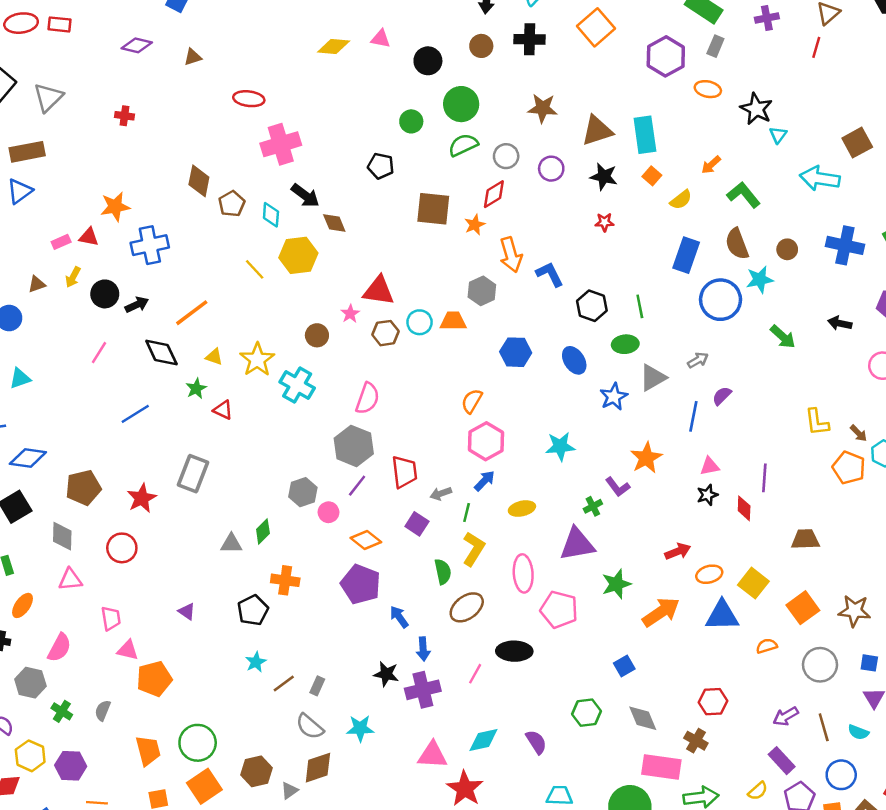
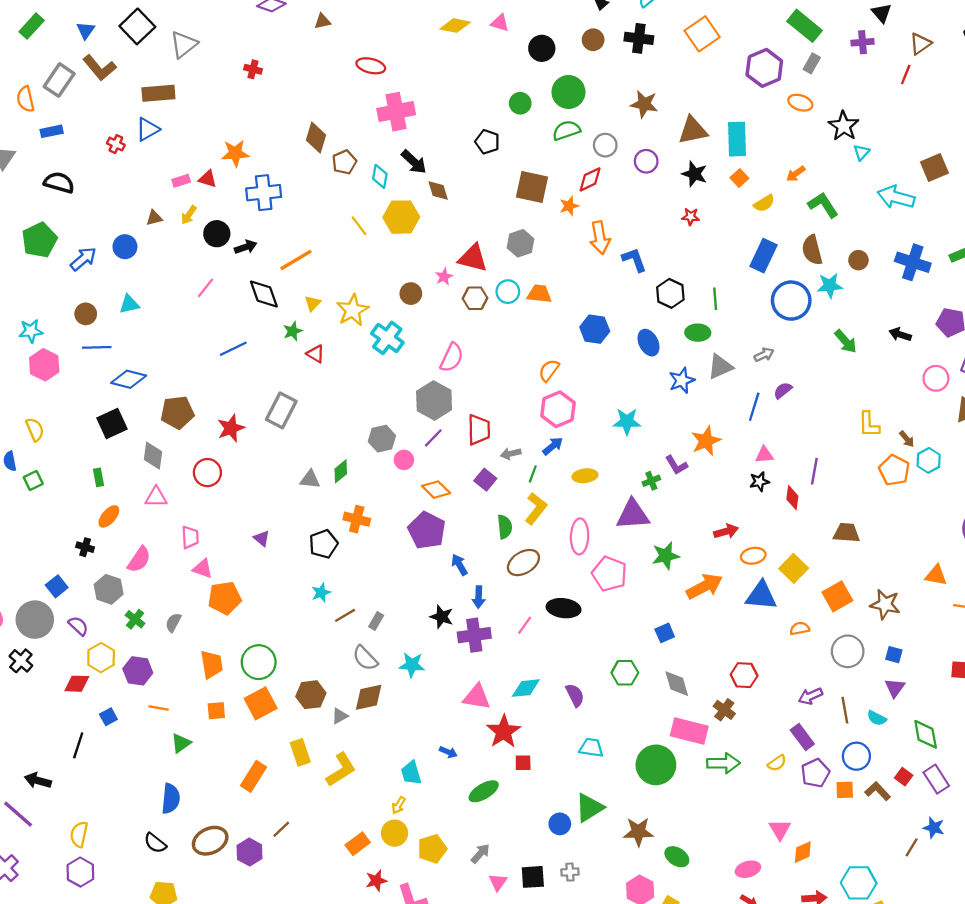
gray hexagon: (482, 291) -> (520, 243), moved
yellow triangle: (214, 357) -> (313, 303), turned 48

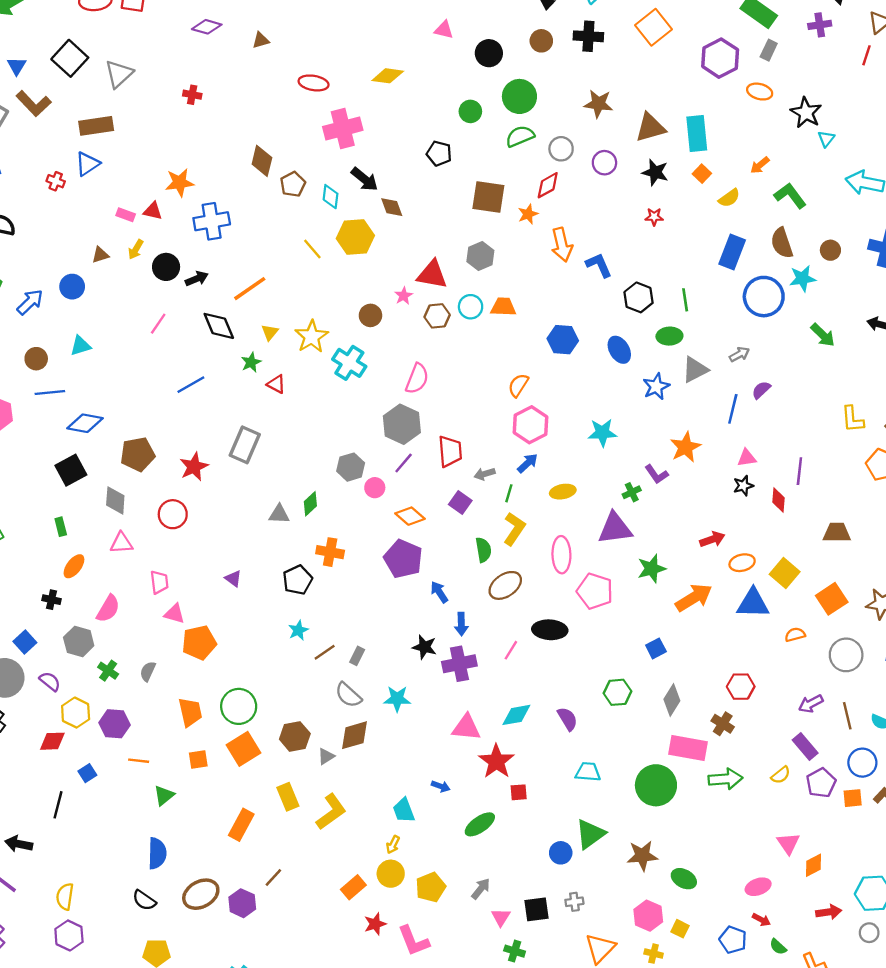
yellow diamond: (455, 26) -> (388, 76), moved
pink rectangle: (181, 181) -> (126, 215), turned 42
gray diamond: (677, 684) -> (672, 700), turned 52

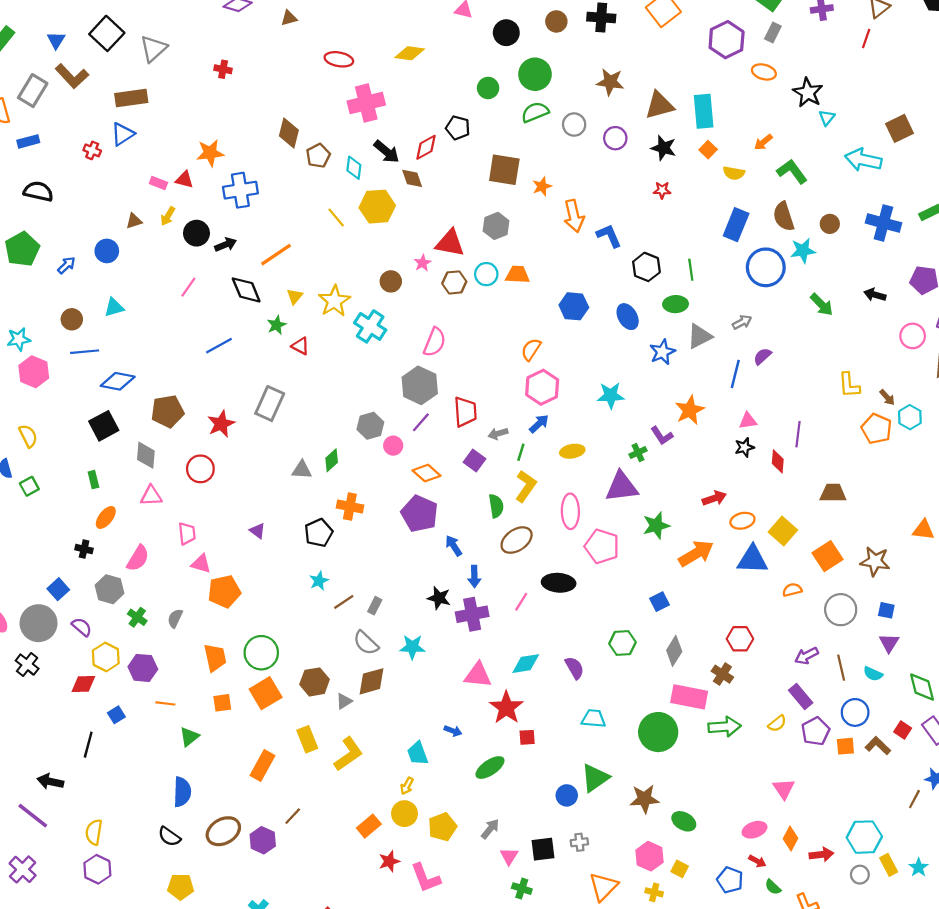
red diamond: (548, 185) -> (426, 147), moved
yellow semicircle: (729, 198) -> (734, 173), turned 45
blue arrow: (30, 302) -> (66, 265), size x0.7
orange diamond: (814, 865) -> (791, 838), moved, turned -35

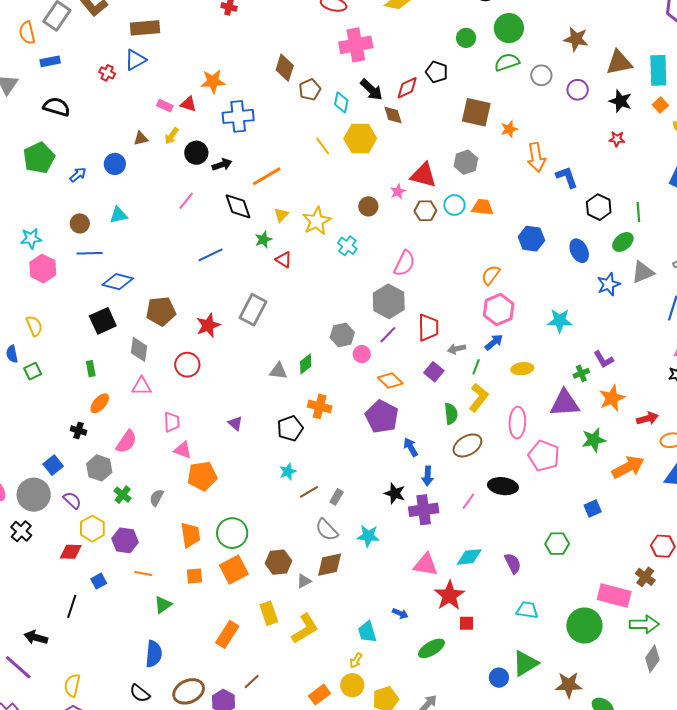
green ellipse: (676, 304) -> (623, 242), turned -40
cyan cross: (370, 326) -> (347, 246), size x0.7
orange star: (690, 410) -> (612, 398), moved
gray diamond: (674, 651) -> (652, 659), moved

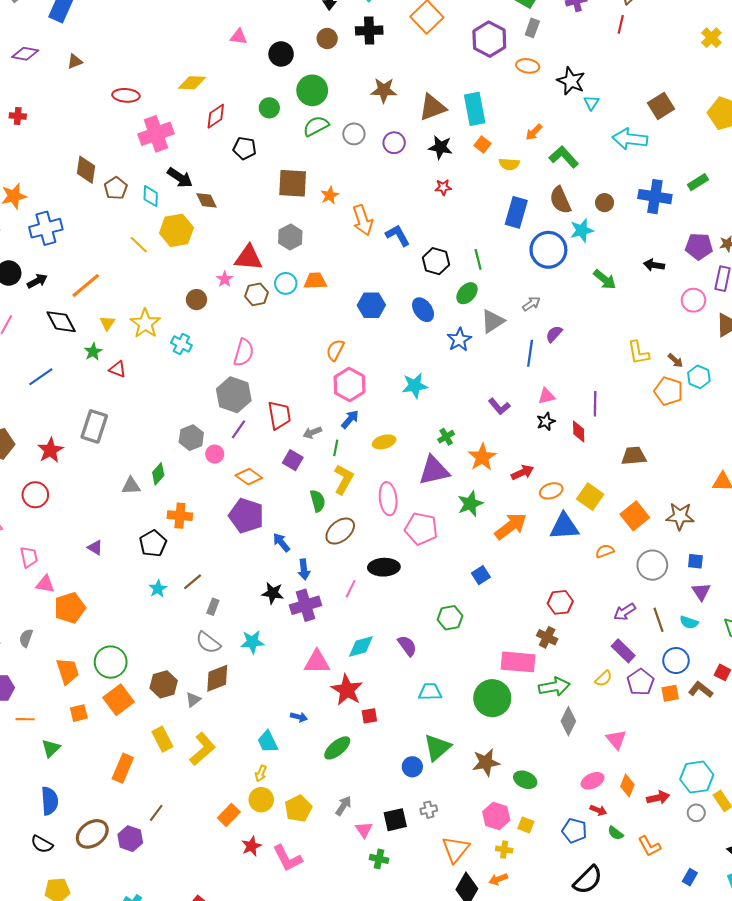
red diamond: (407, 88) -> (216, 116), moved
purple L-shape: (604, 359) -> (499, 406), moved
brown line: (309, 492) -> (193, 582), moved

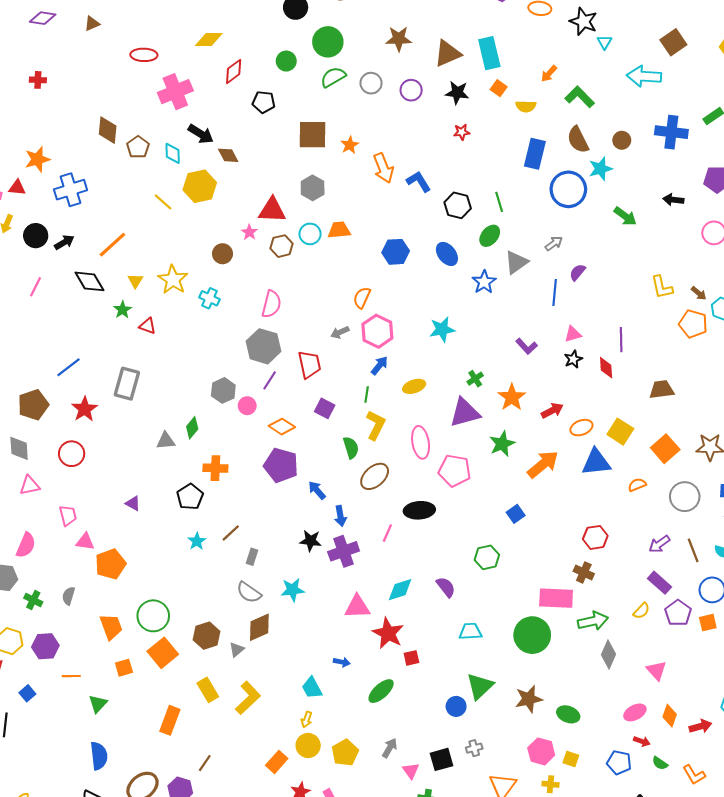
blue line: (41, 377) -> (69, 367), moved
gray arrow: (312, 432) -> (340, 332), moved

